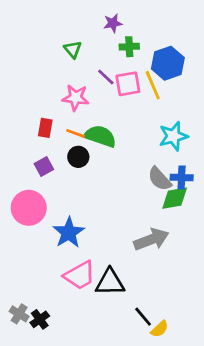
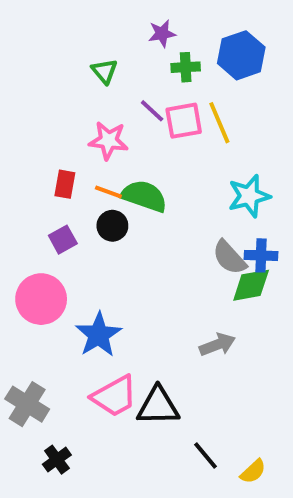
blue hexagon: (168, 63) -> (241, 55), moved
gray arrow: (151, 239) -> (217, 345), size x0.7
gray cross: (19, 314) -> (27, 404), moved, size x1.5
yellow semicircle: (160, 329) -> (253, 471), moved

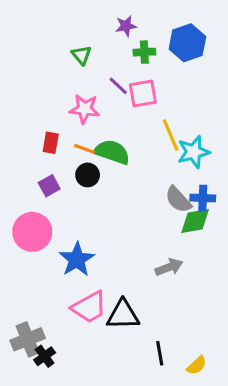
yellow line: (219, 123) -> (171, 135), moved
gray cross: (27, 404) -> (28, 339), moved, turned 36
black line: (206, 456) -> (160, 353), turned 30

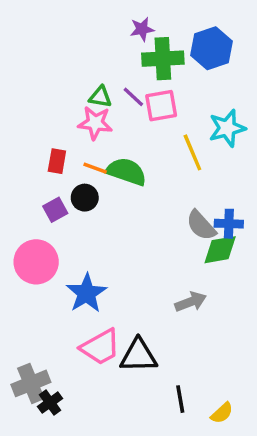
green cross: (144, 52) -> (163, 59), size x1.6
green triangle: (81, 55) -> (100, 97), moved, turned -40
cyan star: (194, 152) -> (227, 128), moved
black circle: (88, 175) -> (85, 198), moved

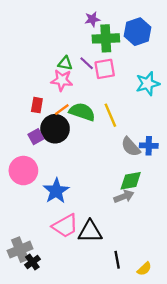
yellow line: (192, 152) -> (110, 115), moved
orange line: (95, 168) -> (62, 110), turned -56
black circle: (85, 198) -> (55, 129), size x1.6
green diamond: (220, 250) -> (131, 181), moved

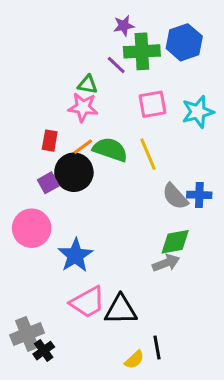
purple line: (87, 63) -> (116, 65), moved
pink square: (105, 69) -> (152, 104), moved
yellow semicircle: (144, 269) -> (134, 360), moved

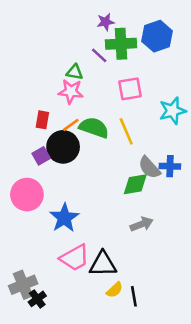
cyan star: (198, 112) -> (173, 111), moved
green diamond: (175, 242) -> (135, 184), moved
yellow semicircle: (134, 360) -> (115, 290), moved

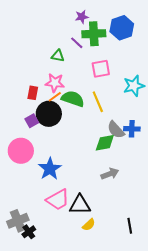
pink star: (71, 91) -> (55, 83), moved
black line: (134, 296) -> (130, 226), moved

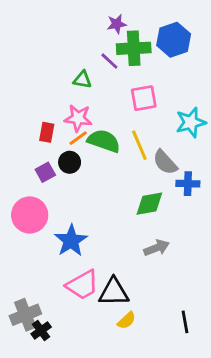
black circle: (49, 114) -> (70, 162), size x0.6
gray semicircle: (116, 130) -> (165, 162), moved

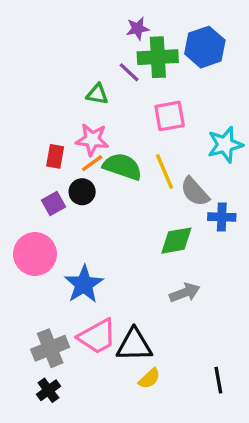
gray cross: (25, 315) -> (50, 348), moved

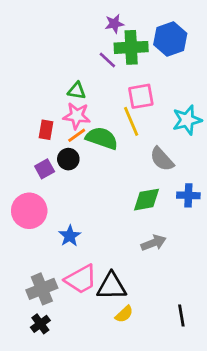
green triangle: (97, 94) -> (77, 91), moved
yellow line: (165, 172) -> (131, 121), moved
blue cross: (222, 217) -> (188, 195), moved
blue star: (84, 284) -> (70, 236), size x0.7

